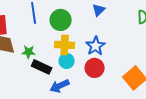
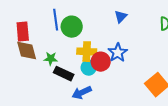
green circle: (61, 20) -> (72, 27), moved
red circle: (95, 68) -> (101, 62), moved

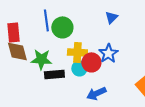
green star: (51, 59) -> (41, 59), size x1.5
black rectangle: (64, 74) -> (54, 74), turned -30
blue arrow: (82, 93) -> (96, 93), moved

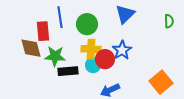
blue triangle: (111, 17) -> (125, 14), size x1.5
green circle: (62, 27) -> (87, 24), moved
red rectangle: (13, 32) -> (43, 31), moved

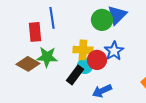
green circle: (87, 24) -> (102, 20), moved
brown diamond: (31, 48) -> (28, 64), moved, turned -45
black rectangle: (68, 71) -> (75, 75), moved, turned -48

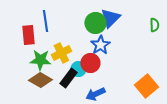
yellow cross: (83, 50) -> (61, 53), moved, turned -30
blue star: (114, 51) -> (100, 45), moved
brown diamond: (28, 64) -> (40, 80), moved

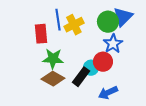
yellow cross: (61, 53) -> (74, 25), moved

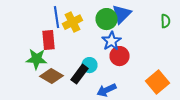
red rectangle: (41, 34) -> (48, 40), moved
green star: (53, 59) -> (36, 59), moved
red circle: (103, 62) -> (120, 56), moved

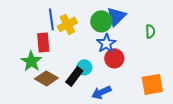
green semicircle: (166, 21) -> (150, 31), moved
green star: (36, 59) -> (31, 61), turned 30
orange square: (158, 82) -> (152, 84), turned 30

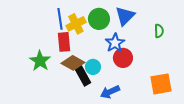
green circle: (101, 21) -> (99, 19), moved
red rectangle: (43, 42) -> (64, 42), moved
black rectangle: (74, 76) -> (83, 76), turned -66
brown diamond: (46, 78) -> (73, 63), moved

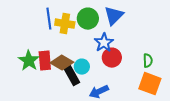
yellow cross: (76, 24) -> (65, 24), turned 36
green semicircle: (159, 31) -> (148, 61), moved
red rectangle: (64, 42) -> (45, 61), moved
orange square: (161, 84) -> (150, 84), turned 30

